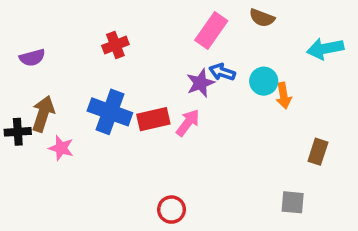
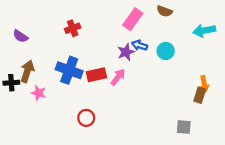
purple semicircle: (32, 58) -> (20, 36), turned 49
orange arrow: (284, 96) -> (204, 84), moved
red circle: (171, 210) -> (86, 118), moved

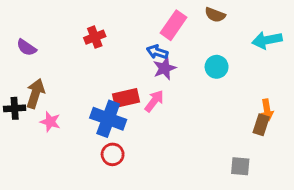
blue arrow: (140, 45) -> (157, 52), moved
blue cross: (69, 70) -> (108, 119), moved

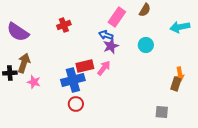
brown semicircle: (215, 15) -> (145, 10), turned -80
purple semicircle: (26, 47) -> (18, 32), size x1.6
blue cross: (108, 119) -> (73, 80), turned -35

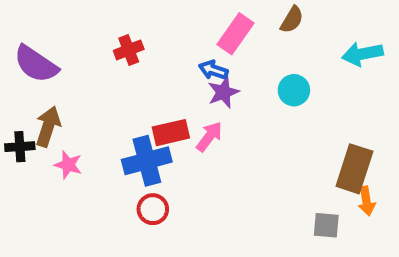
orange arrow: (180, 74) -> (366, 201), moved
brown rectangle: (176, 84) -> (354, 169), size x1.6

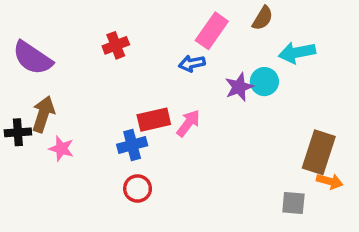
cyan arrow: (362, 54) -> (297, 53), moved
blue arrow: (213, 70) -> (192, 63), turned -30
purple star: (223, 92) -> (239, 87), moved
blue cross: (147, 161) -> (132, 145), size x0.7
orange arrow: (366, 201) -> (330, 181), turned -65

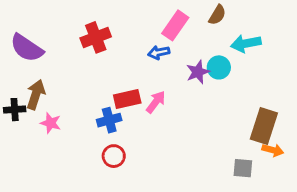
red cross: (116, 45) -> (96, 37), size x1.4

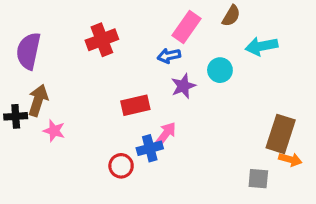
purple semicircle: (27, 48) -> (28, 51), turned 68
cyan circle: (219, 67) -> (220, 70), moved
purple star: (198, 72) -> (183, 86), moved
pink arrow: (156, 102) -> (166, 134), moved
blue cross: (109, 120) -> (150, 148), moved

